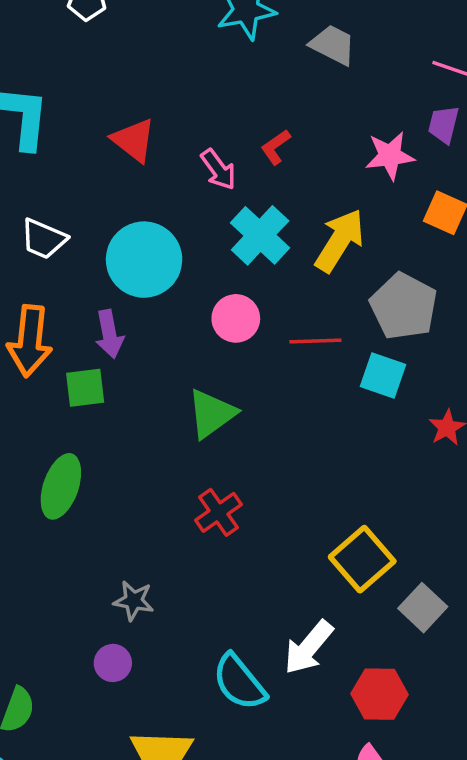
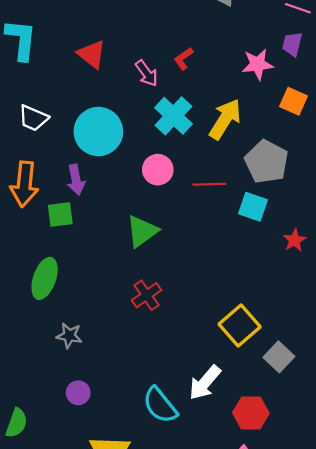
gray star: (134, 601) -> (69, 336), moved

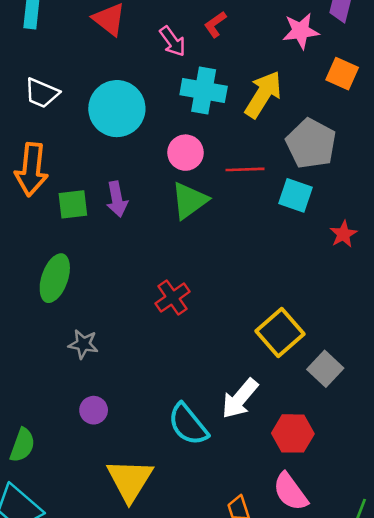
cyan cross: (173, 116) -> (204, 90), turned -33
purple arrow: (76, 180) -> (117, 199), moved
green triangle: (142, 231) -> (189, 200), moved

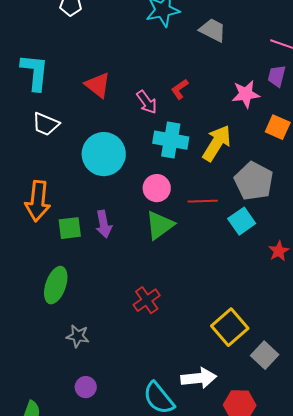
white trapezoid: (42, 93) -> (46, 124), moved
cyan square: (296, 195) -> (242, 221), turned 36
white arrow: (240, 399) -> (199, 378), turned -136

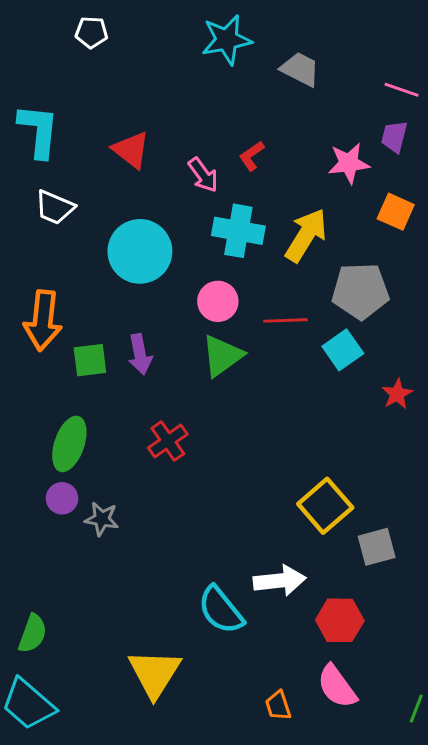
gray pentagon: (254, 181) -> (360, 291), turned -30
red cross: (147, 300) -> (168, 441), moved
gray square: (265, 355) -> (377, 547), turned 32
purple circle: (86, 387) -> (62, 498), moved

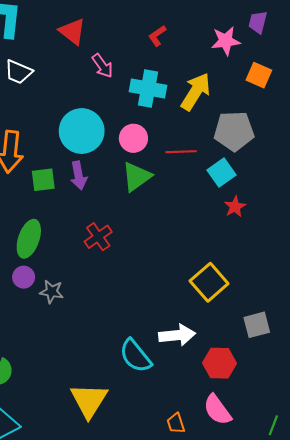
pink arrow: (203, 175) -> (102, 66), moved
cyan circle: (140, 251) -> (82, 131), moved
red star: (397, 394) -> (235, 207), moved
gray square: (377, 547) -> (257, 325), moved

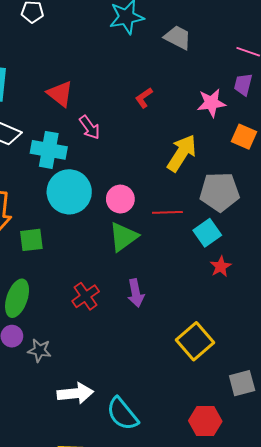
cyan cross: (148, 89) -> (49, 150), moved
purple arrow: (79, 176) -> (136, 293), moved
white arrow: (177, 335) -> (75, 393), moved

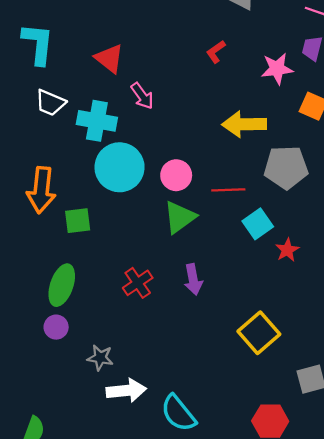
red L-shape: (144, 98) -> (216, 52), moved
yellow arrow: (182, 153) -> (244, 124), turned -123
cyan square: (207, 233) -> (258, 224), moved
gray star: (40, 350) -> (100, 358), moved

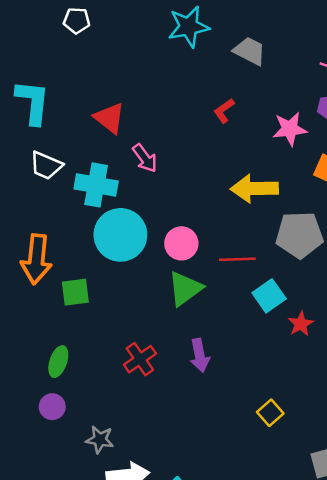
green ellipse: (62, 285) -> (58, 362), size x0.7
yellow square: (259, 333) -> (270, 413), size x0.6

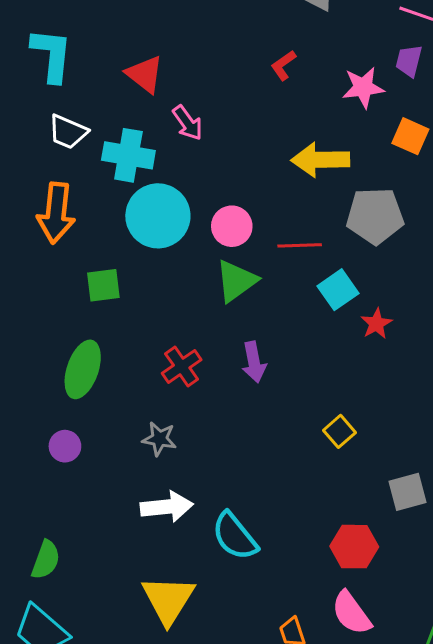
orange arrow: (36, 259) -> (56, 213), moved
green ellipse: (58, 362) -> (83, 369), size x1.5
purple circle: (52, 407) -> (65, 446), moved
gray star: (100, 440) -> (159, 439), moved

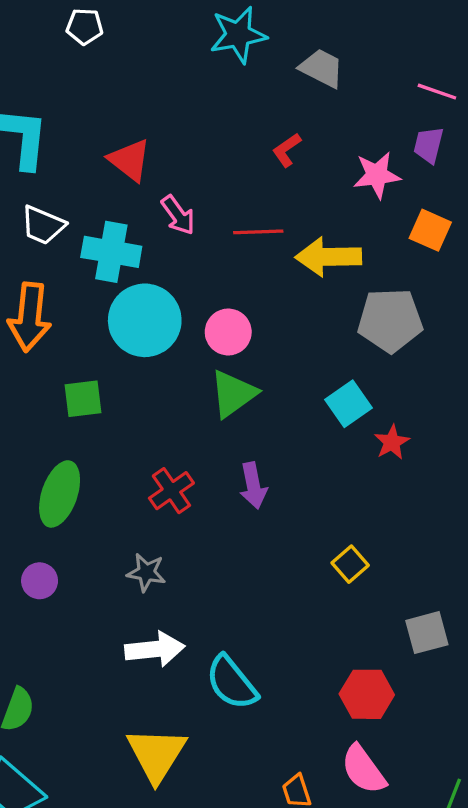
red line: (300, 245) -> (258, 232), moved

